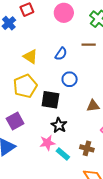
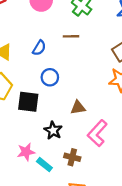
black star: (59, 125) -> (53, 130), moved

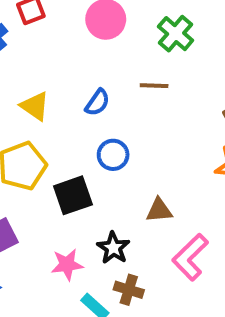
black square: (28, 102) -> (73, 195), turned -30
pink star: (26, 152) -> (67, 265), moved
brown cross: (72, 157) -> (129, 290), moved

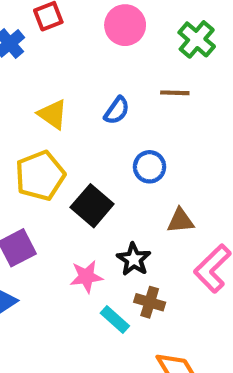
blue circle: (113, 155) -> (150, 167), moved
black square: (73, 195) -> (92, 206), turned -30

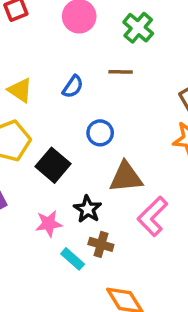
brown triangle: (180, 221) -> (126, 177), size x1.5

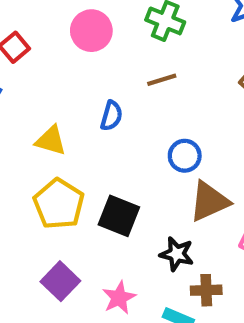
blue circle: (100, 133) -> (185, 156), moved
pink star: (49, 224) -> (119, 298), moved

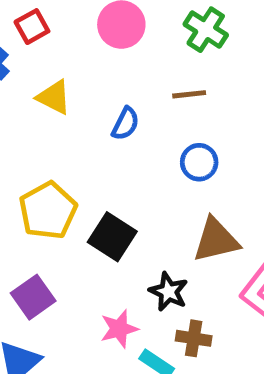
yellow triangle: (51, 141) -> (54, 97), moved
blue circle: (185, 156) -> (199, 162), moved
pink star: (119, 298) -> (119, 329), moved

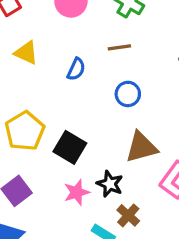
pink star: (119, 329) -> (77, 192), moved
brown cross: (194, 338) -> (128, 215), turned 35

